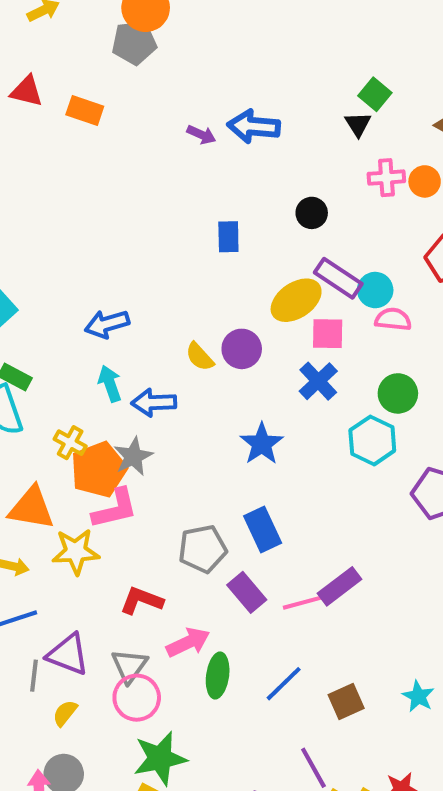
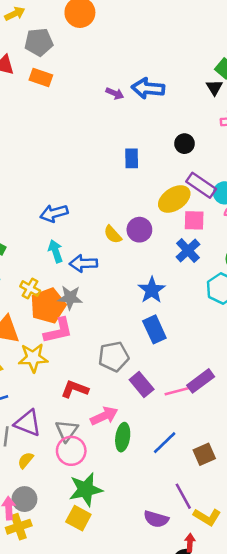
gray pentagon: (134, 43) -> (39, 42), moved
gray star: (133, 456) -> (70, 298), turned 30
blue rectangle: (263, 530) -> (154, 329), moved

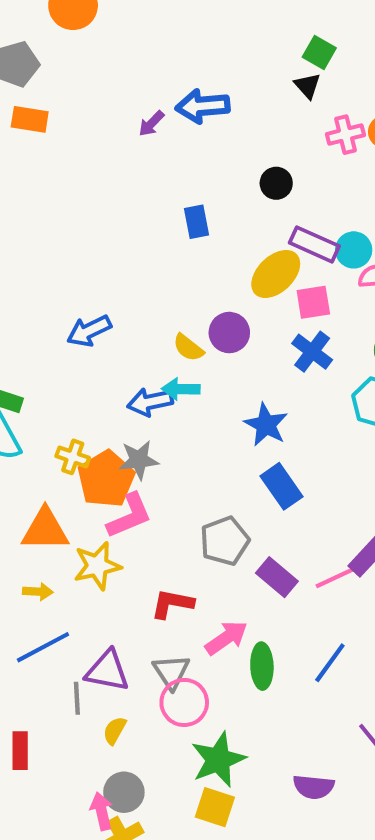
purple arrow: (115, 93) -> (151, 124), turned 120
cyan arrow: (56, 251) -> (181, 389), moved, turned -60
purple semicircle: (156, 519) -> (314, 787), moved

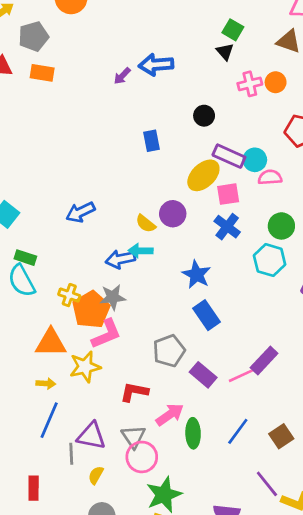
blue line: (43, 647) -> (49, 420), turned -39

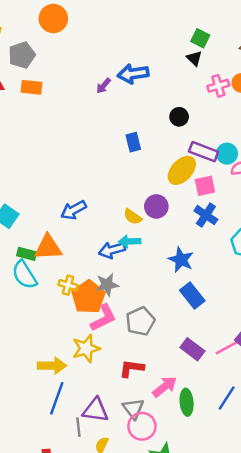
orange triangle: (51, 343) -> (48, 247), moved
gray pentagon: (169, 351) -> (140, 321), moved
yellow arrow: (46, 384) -> (52, 366), size x1.6

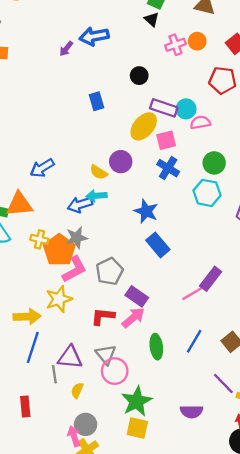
purple rectangle: (192, 349) -> (137, 296), moved
pink arrow: (165, 387) -> (133, 318), moved

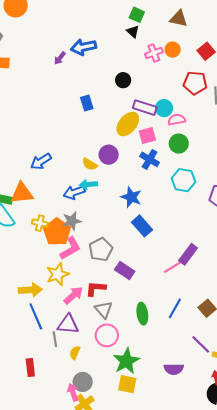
green circle: (214, 163) -> (179, 144), moved
pink arrow: (133, 318) -> (73, 295), moved
blue line: (33, 347) -> (36, 316), turned -40
gray triangle: (106, 355) -> (103, 310), moved

